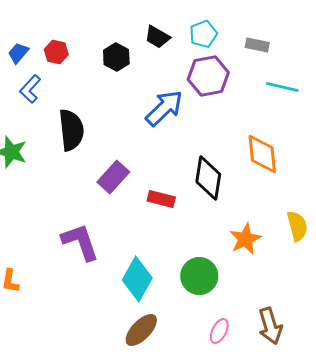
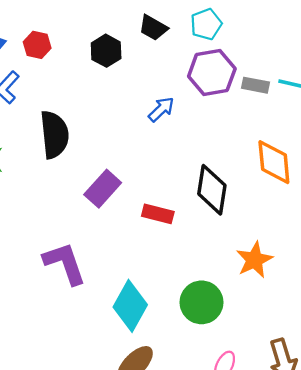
gray rectangle: (257, 45) -> (256, 85), moved
blue arrow: (164, 108) -> (161, 109), size x0.6

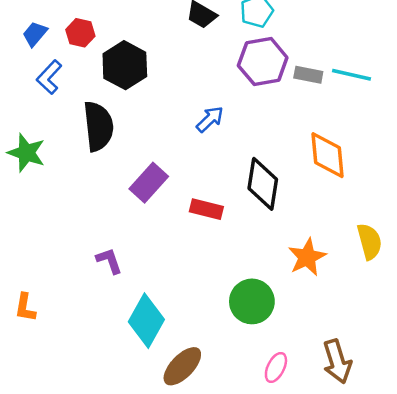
black hexagon: (106, 51) -> (125, 65), moved, size x1.4
blue arrow: (161, 109) -> (210, 119), moved
purple L-shape: (65, 263) -> (109, 261), size x0.6
cyan diamond: (130, 306) -> (146, 321), moved

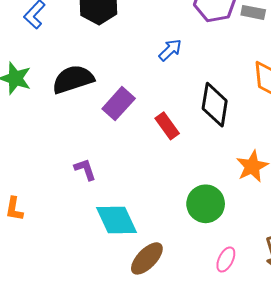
black semicircle: (98, 126) -> (73, 79), moved, turned -102
red rectangle: (206, 209) -> (167, 126), turned 40
cyan diamond: (146, 321) -> (117, 220), turned -54

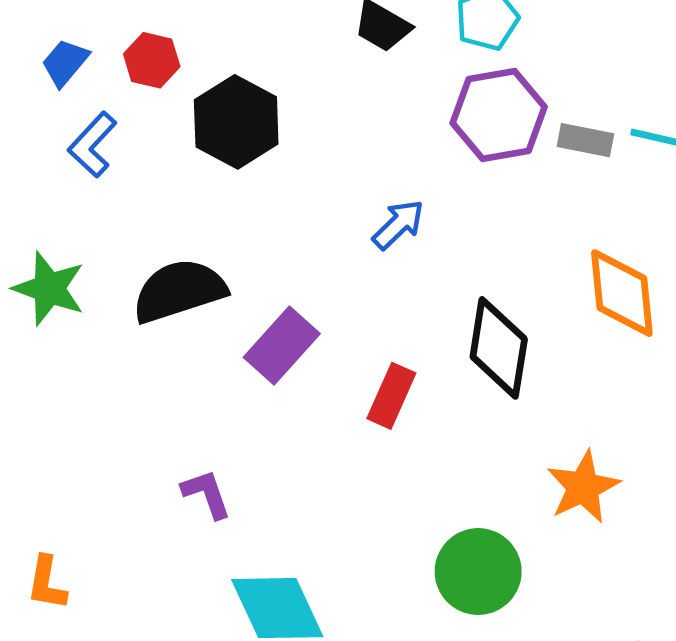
red rectangle: (167, 126) -> (391, 396), turned 60

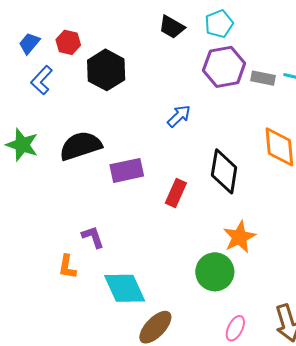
purple rectangle: (282, 346) -> (127, 170), turned 36
orange star: (583, 487) -> (239, 237), moved
orange L-shape: (47, 583) -> (67, 267), moved

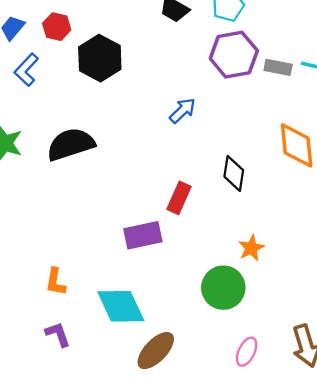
purple rectangle: (127, 170) -> (143, 235), moved
black diamond: (224, 171) -> (234, 173), size x0.7
purple L-shape: (93, 237) -> (58, 334), moved
orange star: (239, 237) -> (251, 248), size x0.7

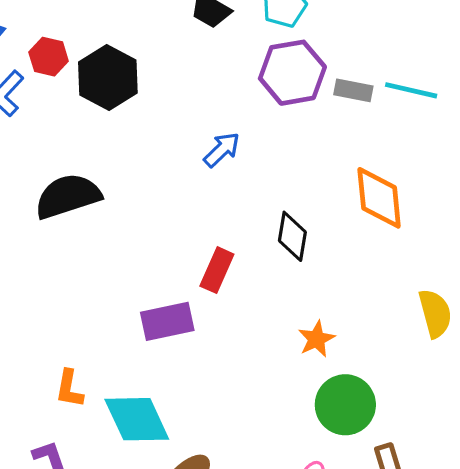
red hexagon: (57, 27) -> (49, 57), moved
orange L-shape: (56, 282) -> (69, 389), moved
green circle: (223, 288) -> (345, 405), moved

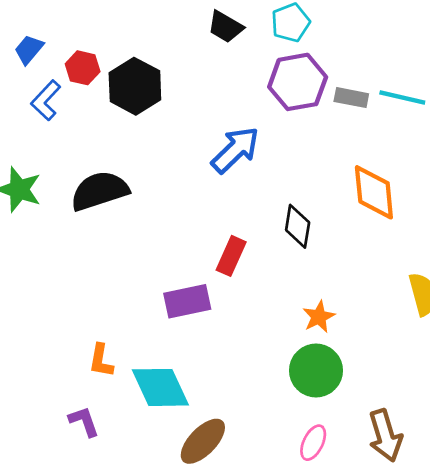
blue arrow: (222, 150) -> (235, 150), size x1.5
green circle: (345, 405) -> (316, 371), moved

